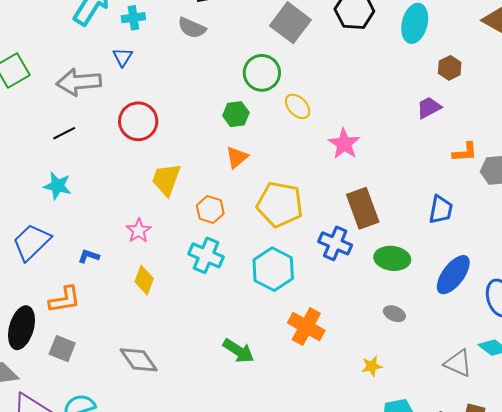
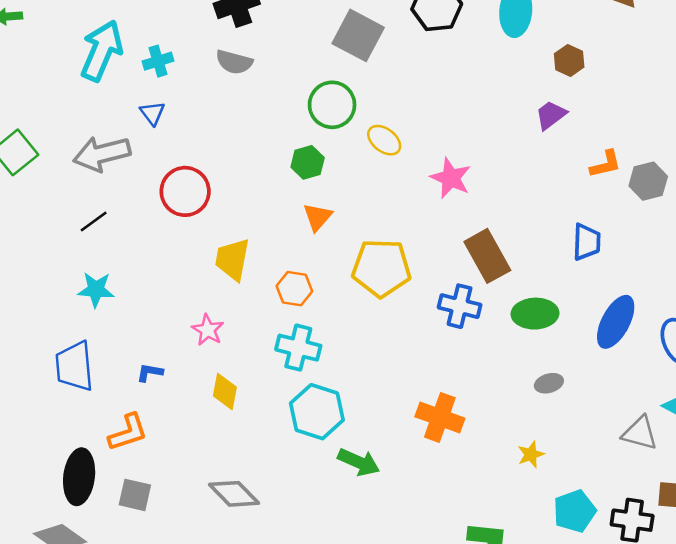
blue trapezoid: (31, 242) -> (74, 366), turned -42
cyan hexagon: (273, 269) -> (317, 412), moved
gray ellipse: (394, 314) -> (549, 383), turned -30

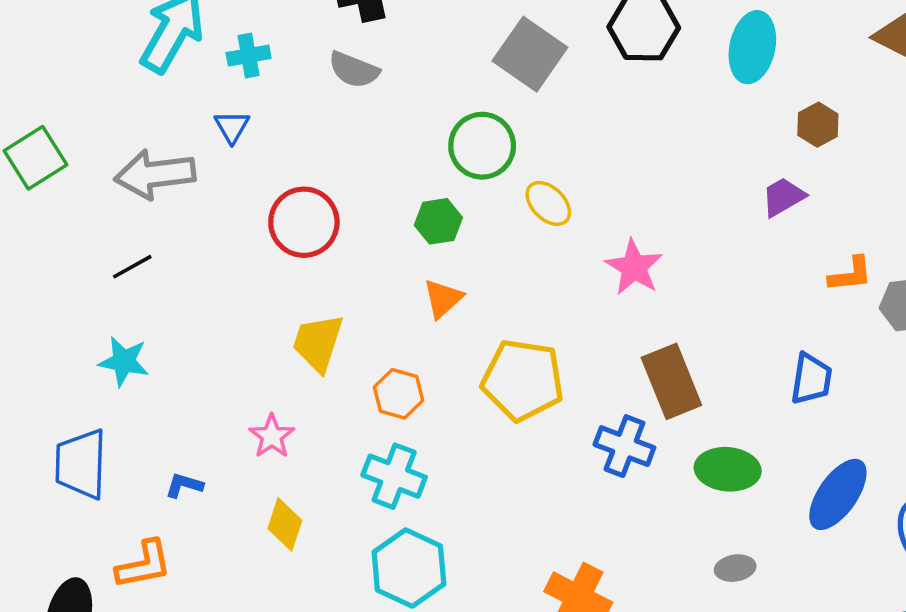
red circle: (185, 191) -> (304, 222), moved

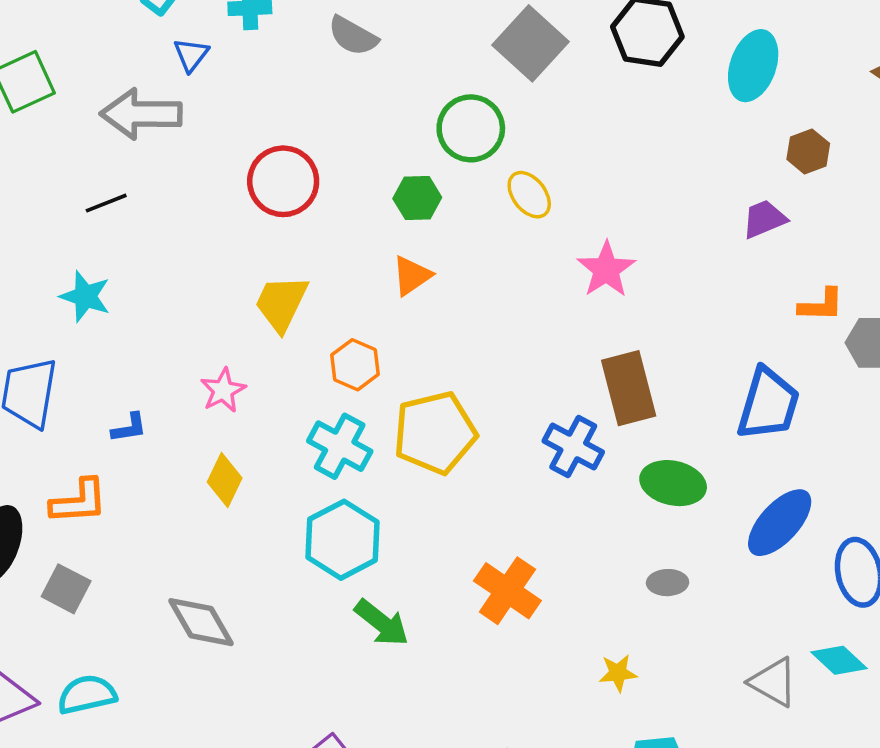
blue triangle: (232, 127) -> (191, 55), moved
blue trapezoid: (811, 379) -> (768, 404), size x1.4
yellow pentagon: (523, 380) -> (435, 433), moved, turned -30
blue L-shape: (184, 485) -> (129, 428), turned 147

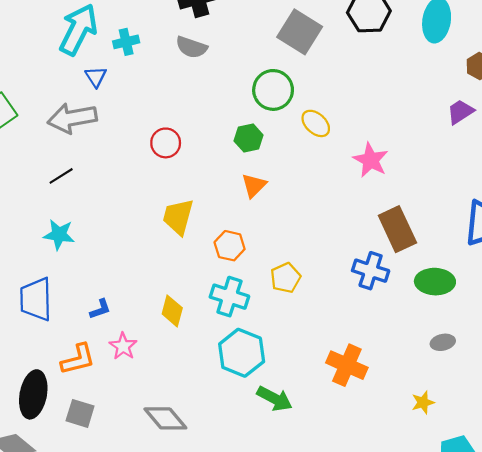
red circle: (283, 181) -> (166, 143), size x0.7
pink star: (223, 390) -> (123, 346), moved
yellow pentagon: (435, 433) -> (286, 278), size x0.6
yellow diamond: (225, 480) -> (172, 311), moved

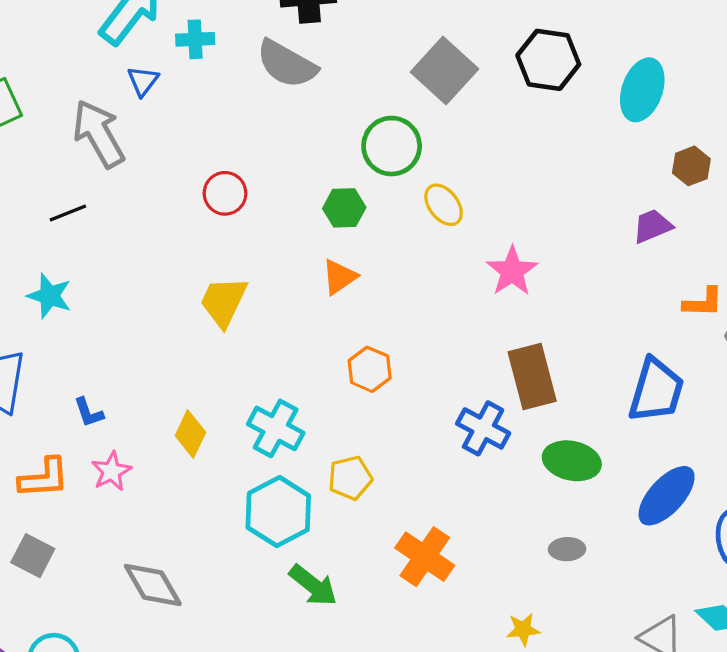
gray semicircle: (191, 47) -> (287, 64), size x1.4
gray arrow: (72, 118) -> (99, 134), turned 60
orange hexagon: (230, 246) -> (370, 369), moved
yellow pentagon: (286, 278) -> (350, 478), moved
blue L-shape: (100, 309) -> (89, 412), turned 80

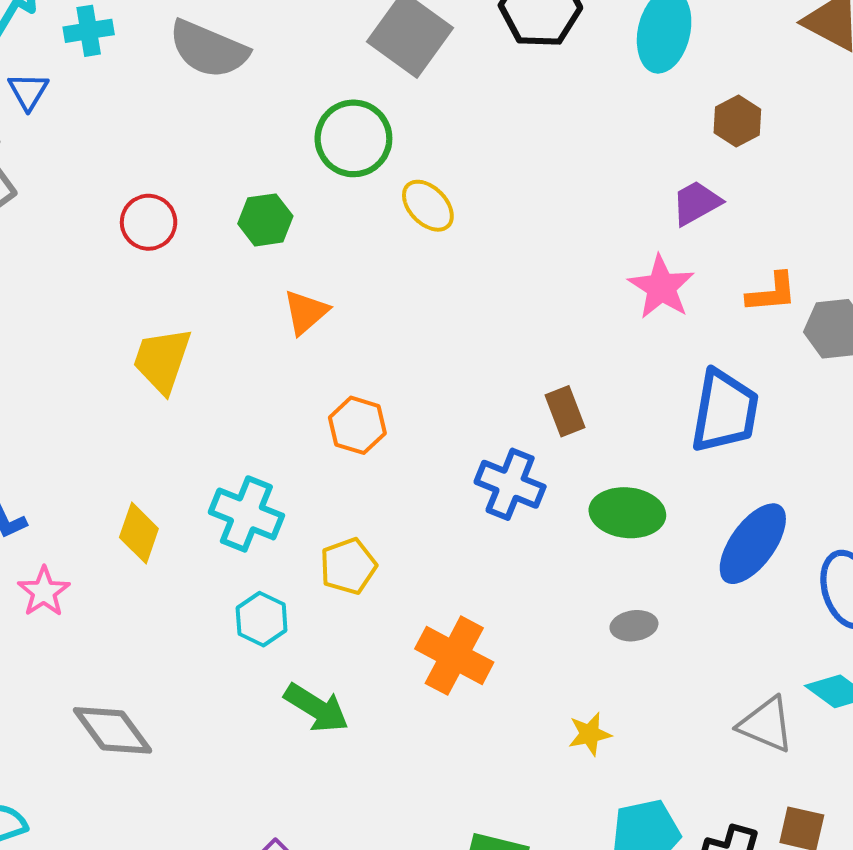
green hexagon: (344, 208) -> (265, 220), moved
pink star: (512, 271) -> (661, 287), moved
brown rectangle: (532, 376) -> (565, 411), size x0.6
cyan hexagon: (278, 512) -> (262, 619), size x0.6

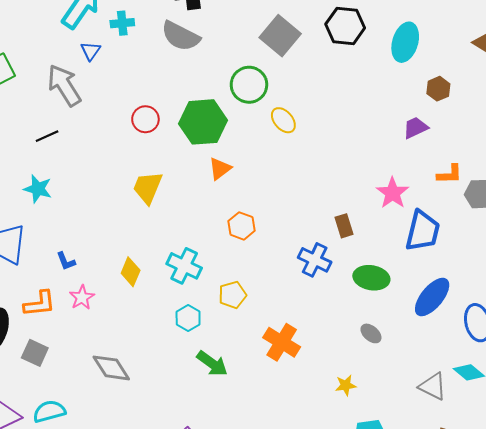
green hexagon: (265, 220) -> (203, 122), size x1.8
pink star: (661, 287) -> (393, 193), moved
gray ellipse: (634, 626) -> (371, 333), turned 45

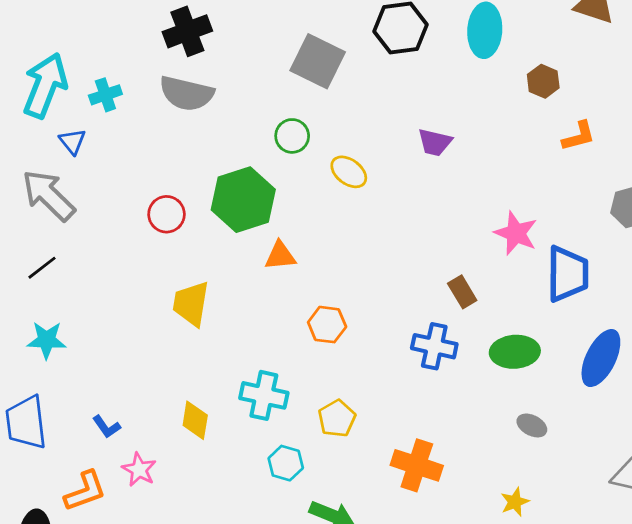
green circle: (249, 85) -> (292, 136), size x0.7
purple trapezoid: (415, 128) -> (435, 142), moved, turned -128
orange triangle: (220, 169) -> (280, 256), turned 45
orange L-shape: (450, 174) -> (579, 136), moved

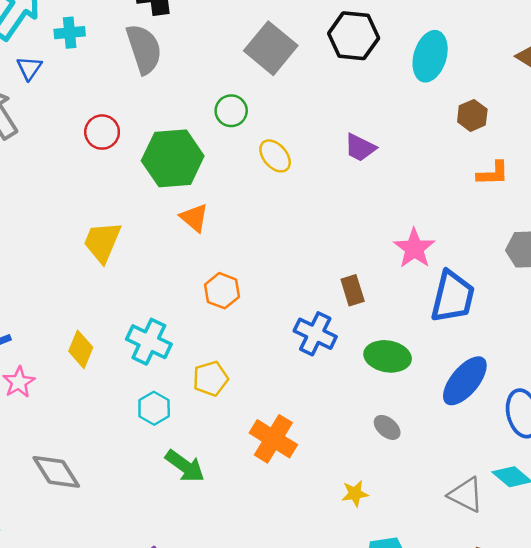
gray semicircle: (187, 93) -> (144, 49), turned -135
red circle: (167, 214) -> (102, 132), moved
orange triangle: (280, 256) -> (194, 218), turned 32

